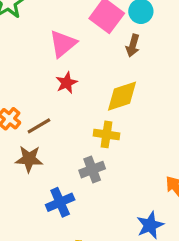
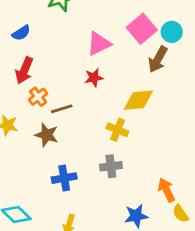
brown arrow: (133, 46) -> (158, 59), size x1.4
gray cross: (92, 170) -> (111, 166), moved

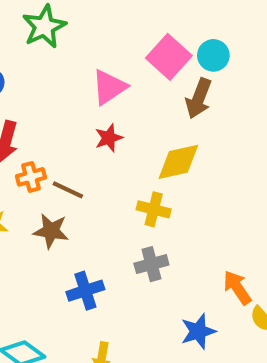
orange cross: (38, 97) -> (31, 177), turned 30
brown line: (62, 109) -> (68, 190), turned 50

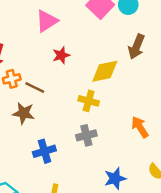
pink triangle: (109, 87) -> (47, 21), moved
brown arrow: (199, 98) -> (136, 47), moved
orange arrow: (237, 288) -> (140, 127), moved

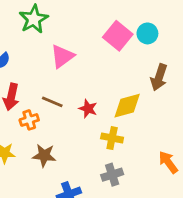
red star: (61, 55) -> (88, 109), moved, turned -30
brown line: (35, 88) -> (52, 102), moved

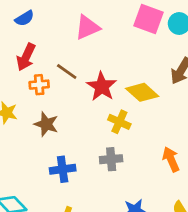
pink square: (118, 36) -> (148, 19), turned -32
yellow diamond: (127, 106) -> (142, 92), turned 44
red star: (88, 109) -> (102, 86), size x1.5

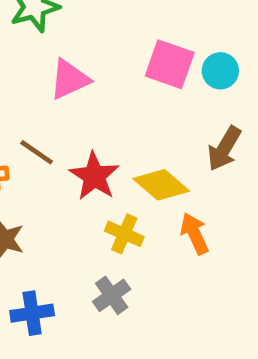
gray cross: (111, 159) -> (112, 295), turned -30
orange arrow: (171, 159) -> (194, 234), moved

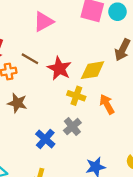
yellow diamond: (161, 185) -> (93, 70), turned -45
orange arrow: (194, 234) -> (107, 104), moved
blue cross: (32, 313) -> (45, 139), moved, turned -36

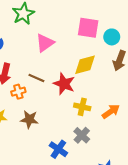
cyan circle: (117, 12) -> (112, 37), moved
yellow diamond: (93, 70) -> (85, 65), moved
orange arrow: (107, 104) -> (111, 112), turned 90

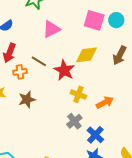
cyan circle: (112, 37) -> (116, 20), moved
brown star: (29, 119) -> (27, 99), turned -30
blue cross: (58, 149) -> (95, 135), moved

